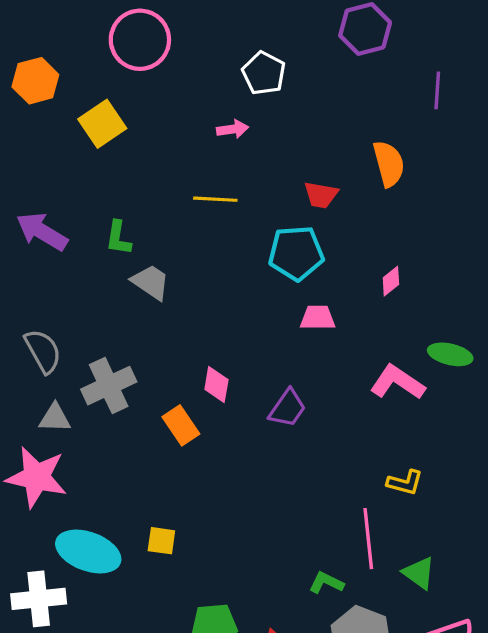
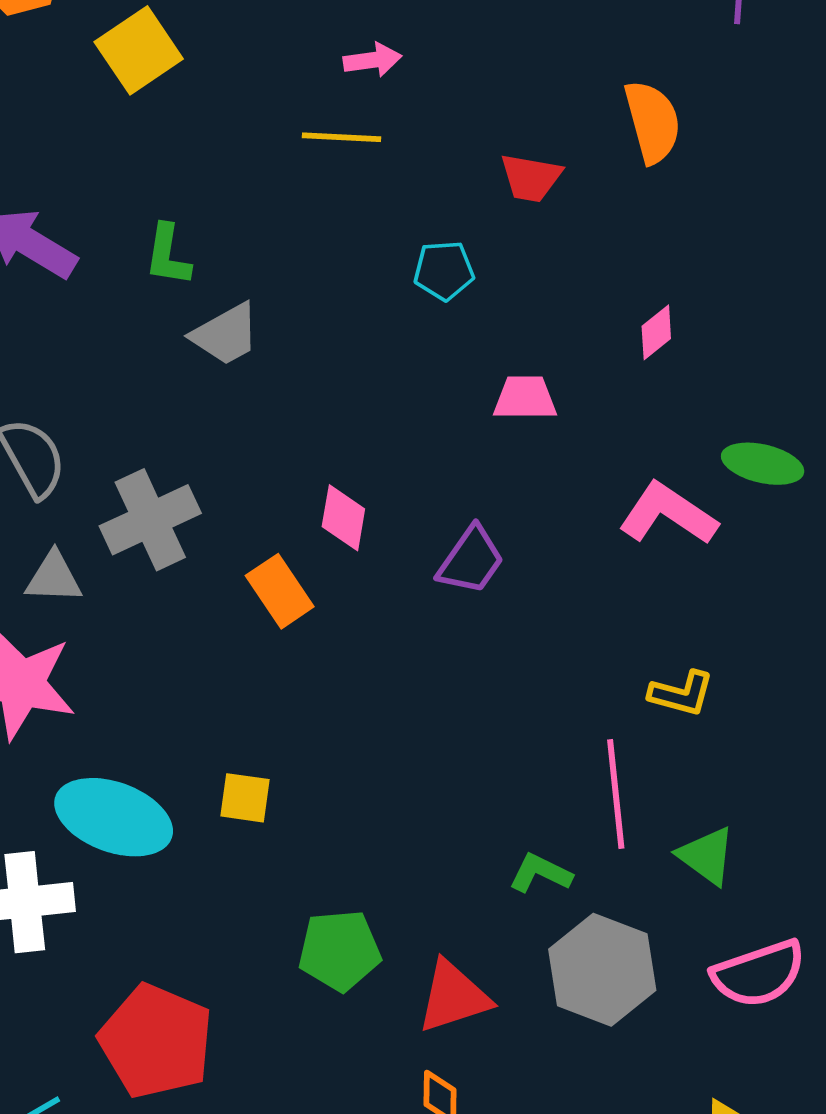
yellow line: (215, 199) -> (342, 137), moved
cyan pentagon: (296, 253) -> (444, 271), moved, size x0.6
gray trapezoid: (151, 282) -> (226, 334), turned 117

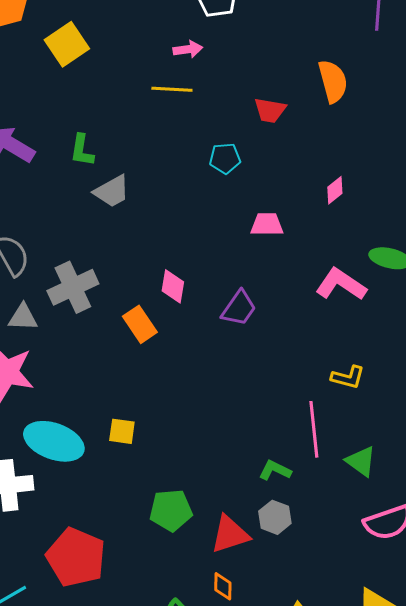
gray hexagon: (602, 970) -> (275, 517), moved, size x0.6

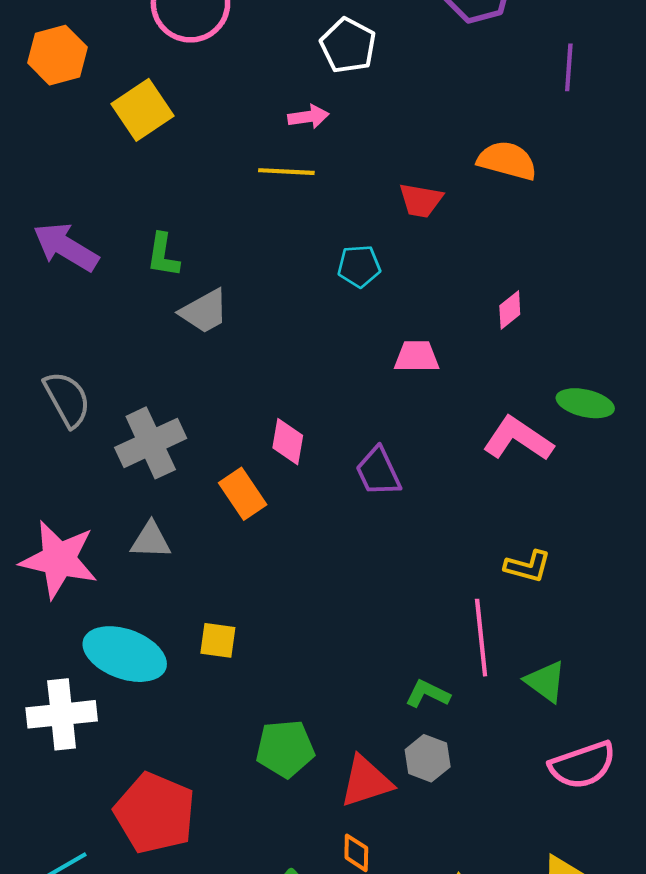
orange semicircle: (333, 81) -> (507, 161), turned -60
purple trapezoid: (239, 308) -> (378, 472), turned 120
gray triangle: (23, 317) -> (151, 540), moved

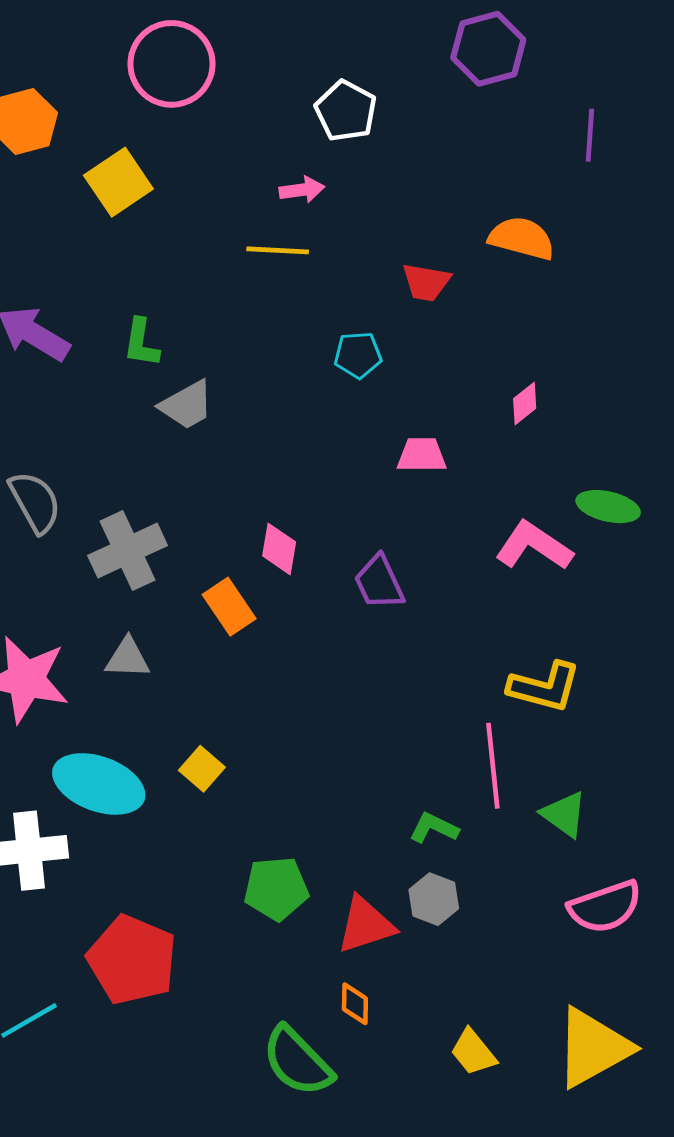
yellow L-shape: (528, 566) -> (544, 687), size x1.4
yellow square: (218, 640) -> (202, 769), turned 33

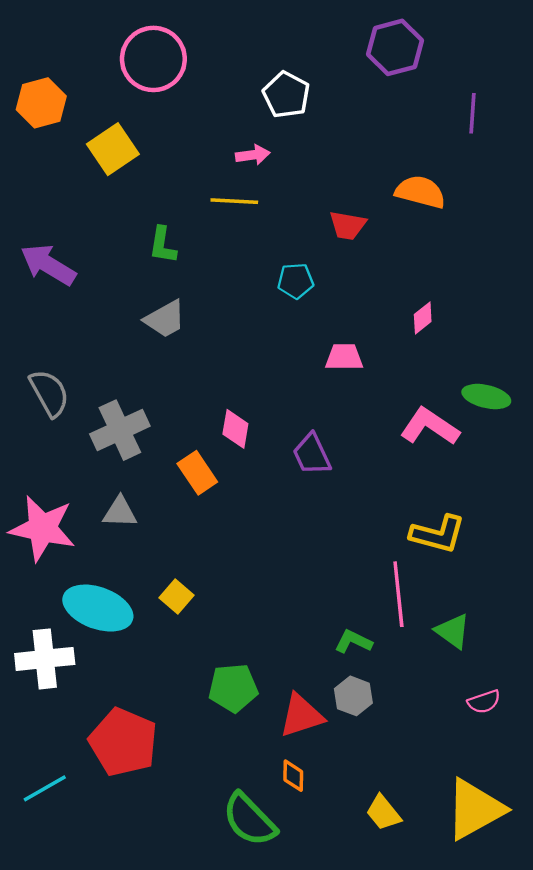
green L-shape: (141, 343) -> (163, 245), moved
pink semicircle: (605, 907) -> (484, 702), size x0.6

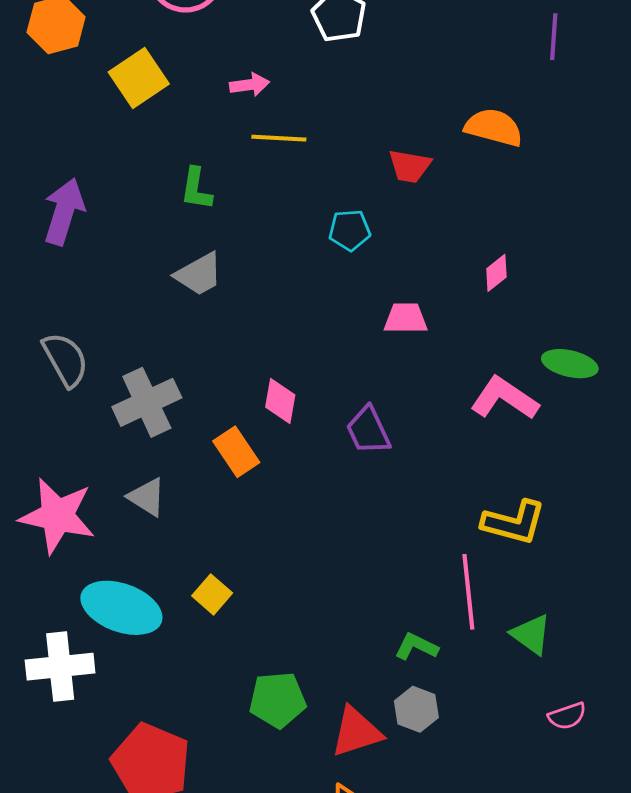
pink arrow: (253, 155) -> (250, 85), moved
purple arrow: (48, 265) -> (64, 211), turned 76
gray triangle: (120, 512) -> (147, 497), turned 30

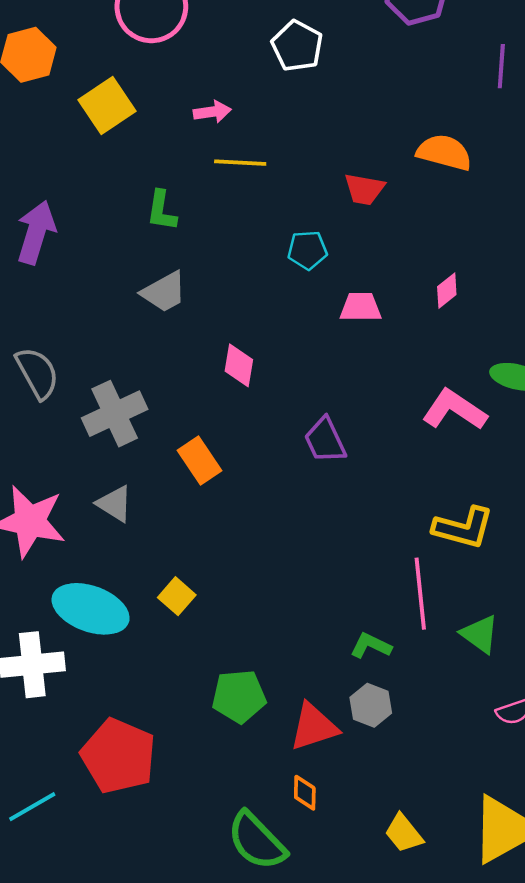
pink trapezoid: (406, 318) -> (361, 307), moved
pink diamond: (280, 401) -> (239, 365), moved

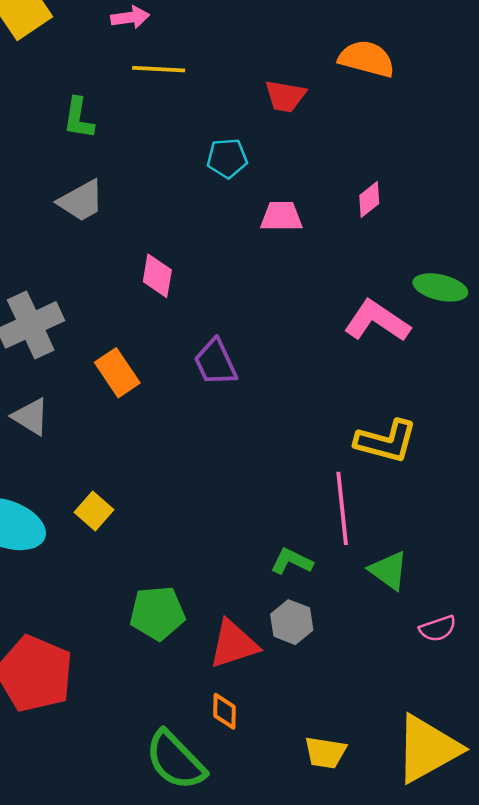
purple trapezoid: (325, 440) -> (215, 362), moved
green triangle: (480, 634) -> (389, 570), moved
yellow trapezoid: (404, 833) -> (325, 753), turned -42

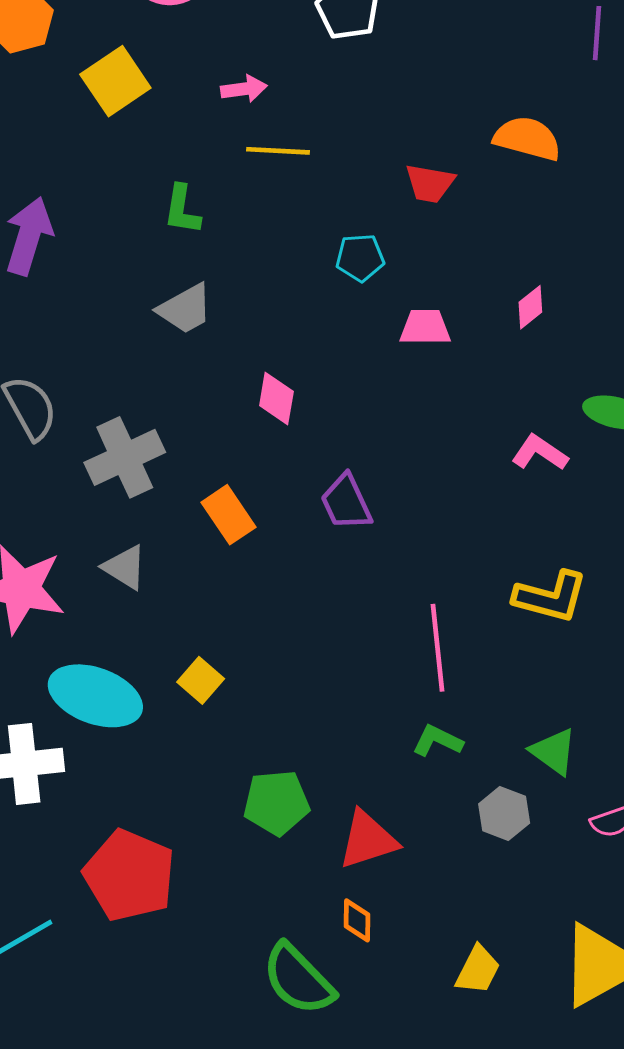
pink L-shape: (377, 321) -> (540, 453), size x0.7
pink line: (342, 508) -> (438, 648), moved
gray hexagon: (292, 622) -> (504, 814), moved
yellow trapezoid: (325, 753) -> (478, 970), turned -72

